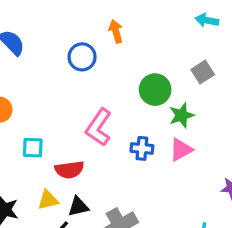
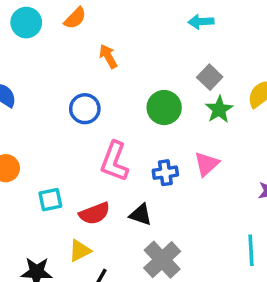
blue circle: (82, 57) -> (85, 109), moved
green star: (182, 115) -> (219, 109), moved
black triangle: (78, 207) -> (141, 215), moved, turned 45

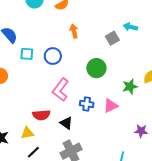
gray square: (210, 77) -> (112, 38), moved
green star: (219, 109) -> (130, 87), moved
cyan square: (50, 200) -> (27, 54), moved

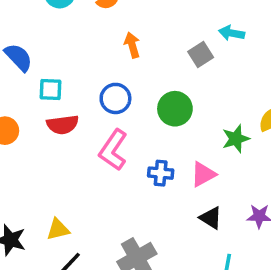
blue circle: (53, 56) -> (115, 98), moved
red semicircle: (41, 115) -> (63, 125), moved
black triangle: (66, 123) -> (211, 218), moved

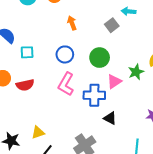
red semicircle: (63, 125) -> (25, 85), moved
blue cross: (161, 173) -> (94, 95), size x1.5
pink triangle: (203, 174) -> (114, 81), moved
black triangle: (211, 218) -> (110, 118), moved

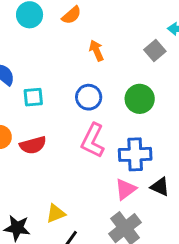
pink triangle: (114, 81) -> (126, 189), moved

